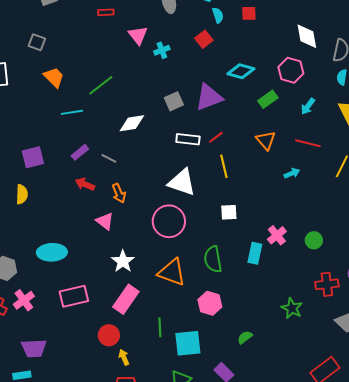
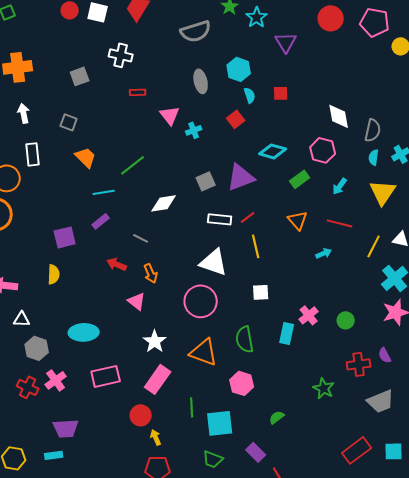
purple rectangle: (80, 152) -> (101, 221), moved

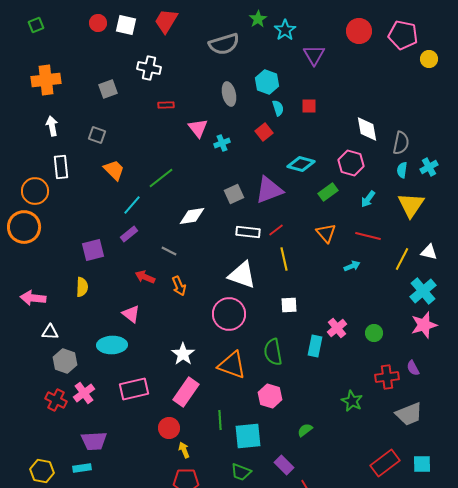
cyan line: (104, 192) -> (132, 205), turned -40
pink triangle: (137, 301) -> (131, 314), moved

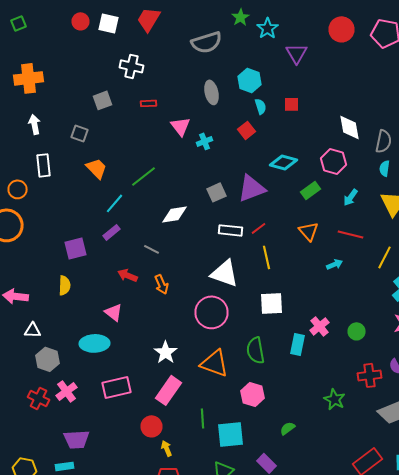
gray square: (108, 89) -> (102, 100), moved
orange circle: (35, 191) -> (18, 189), size x0.7
white square: (289, 305) -> (272, 303), size x1.4

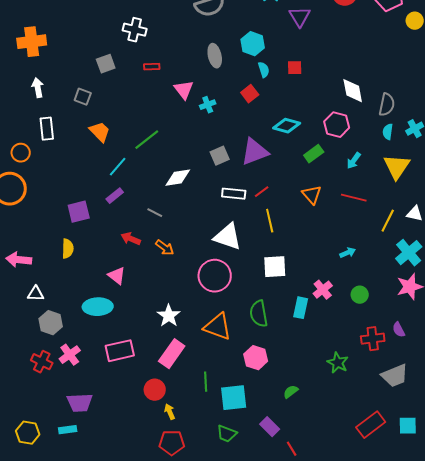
cyan arrow: (334, 264) -> (348, 253), moved
orange arrow: (162, 284) -> (165, 248), turned -30

